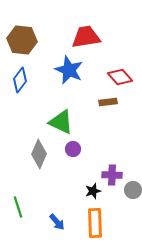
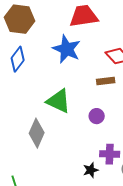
purple circle: (73, 149) -> (97, 116), moved

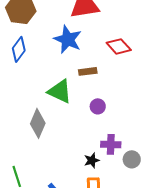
brown rectangle: (106, 81) -> (88, 71), moved

